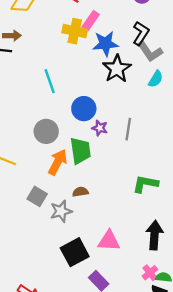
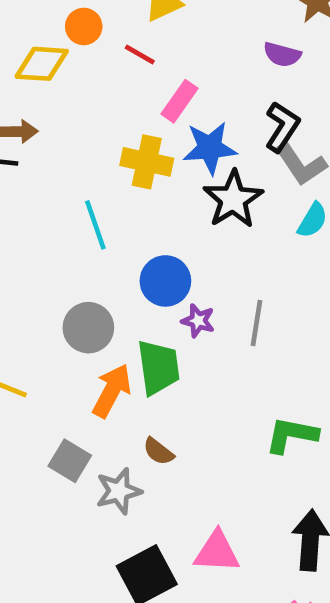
yellow cross: (75, 31) -> (147, 162), moved
brown semicircle: (80, 192) -> (158, 451), turned -133

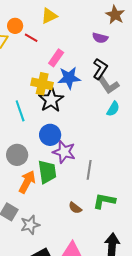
red line: (140, 54) -> (31, 38), moved
black star: (233, 199) -> (51, 100), moved
purple star: (198, 321) -> (64, 152), size x1.6
gray line: (256, 323) -> (89, 170), moved
brown semicircle: (158, 451) -> (75, 208), moved

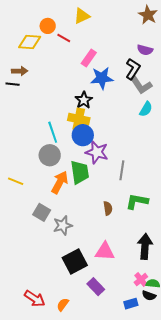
purple semicircle: (100, 38) -> (145, 50), moved
yellow cross: (42, 84) -> (79, 119), moved
black star: (51, 100) -> (84, 100), size x0.7
cyan line: (20, 111) -> (53, 132), moved
brown semicircle: (75, 208) -> (108, 208), turned -136

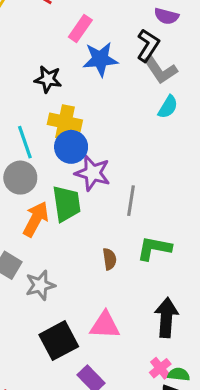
black star: (84, 100) -> (48, 79), moved, turned -30

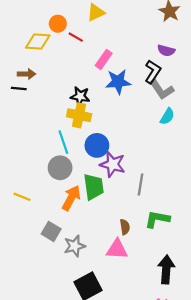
yellow cross: (65, 122) -> (79, 115), moved
pink triangle: (105, 325) -> (117, 249), moved

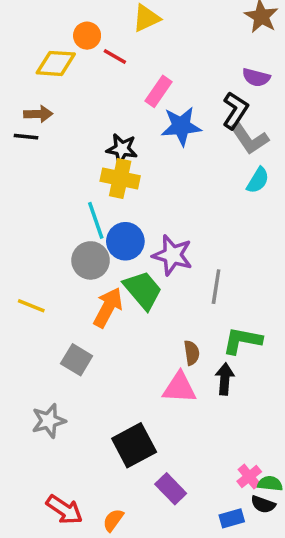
blue circle: (97, 145) -> (125, 241), moved
green trapezoid: (94, 187) -> (143, 290), turned -32
gray star: (75, 246) -> (49, 421), moved
black arrow: (166, 269) -> (225, 379), moved, size x0.7

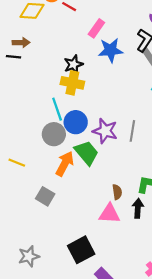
black star: (122, 149) -> (73, 64), turned -30
gray line: (216, 287) -> (132, 131), moved
gray star: (49, 421) -> (29, 256), moved

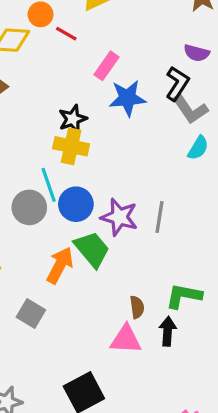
gray circle: (54, 134) -> (29, 207), moved

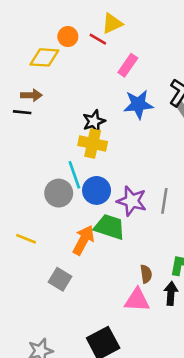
red line: (66, 34) -> (98, 39), moved
pink rectangle: (106, 66) -> (128, 65), moved
green trapezoid: (92, 249) -> (110, 227), turned -32

